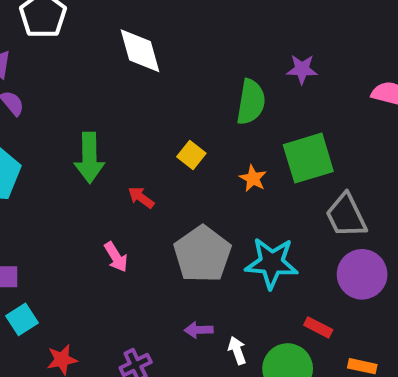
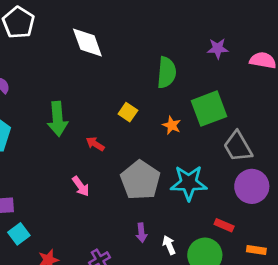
purple star: (302, 69) -> (218, 48), moved
purple arrow: (199, 330) -> (141, 233), turned -90

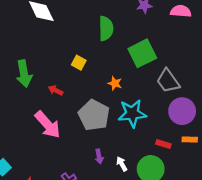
orange star: (172, 125) -> (115, 83), moved
pink arrow: (81, 186) -> (48, 125), size x1.8
orange rectangle: (256, 250) -> (190, 140), moved

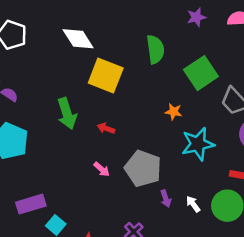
yellow square: (79, 63) -> (106, 75), moved, size x2.0
gray pentagon: (94, 115) -> (143, 168), moved
pink arrow: (48, 125) -> (102, 169), size x0.5

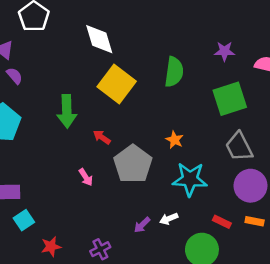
green square: (201, 73) -> (230, 99), moved
gray pentagon: (143, 168) -> (133, 164), moved
purple arrow: (166, 199) -> (142, 225), turned 49
white arrow: (193, 204) -> (169, 219), moved, turned -91

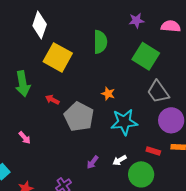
white diamond: (99, 39) -> (40, 25), turned 44
green square: (230, 99) -> (146, 56), turned -32
pink arrow: (86, 177) -> (25, 138), moved
white arrow: (169, 219) -> (120, 160), moved

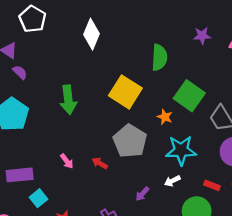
green square: (146, 56) -> (189, 96), moved
yellow square: (58, 57) -> (125, 92), moved
red arrow: (52, 100) -> (100, 163), moved
white arrow: (120, 160) -> (172, 181), moved

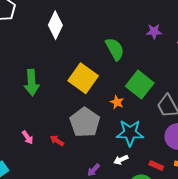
green semicircle: (159, 57) -> (115, 49), turned -35

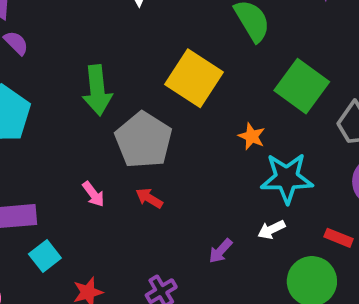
orange star: (117, 102) -> (252, 136), moved
gray pentagon: (85, 122) -> (144, 140), moved

